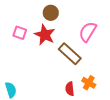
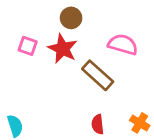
pink semicircle: (88, 32) -> (123, 45), turned 75
orange cross: (89, 83) -> (140, 123), moved

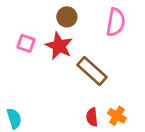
pink semicircle: (123, 45) -> (116, 22), moved, turned 84
orange cross: (140, 123) -> (117, 116), moved

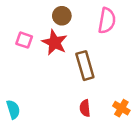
brown rectangle: (92, 71) -> (85, 66), turned 32
orange cross: (117, 116) -> (121, 108), moved

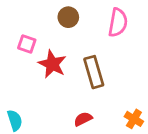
red star: (55, 43) -> (52, 64), moved
red semicircle: (85, 108) -> (83, 119), moved, turned 70

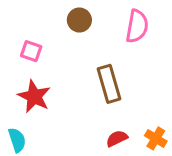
red star: (52, 64) -> (34, 96), moved
red semicircle: (83, 119) -> (117, 138), moved

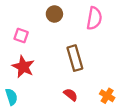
red semicircle: (117, 138) -> (71, 95), moved, turned 64

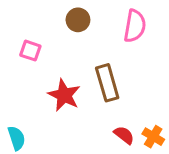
red star: (23, 67) -> (64, 95), moved
red semicircle: (71, 95) -> (124, 135), moved

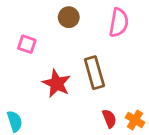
red semicircle: (124, 135) -> (109, 119), turned 30

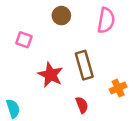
red semicircle: (109, 119) -> (82, 105), moved
orange cross: (135, 120) -> (118, 88), moved, turned 35

